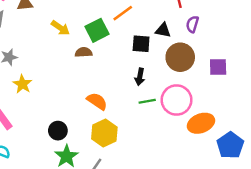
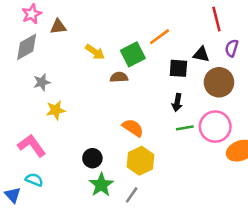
yellow star: (22, 84) -> (56, 110), turned 30

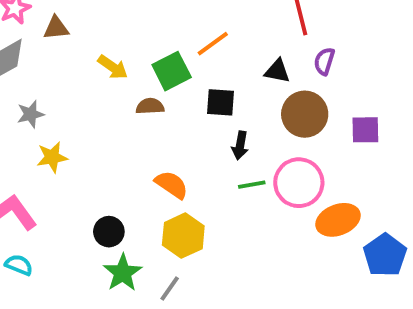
black square: (178, 68) -> (221, 102), moved

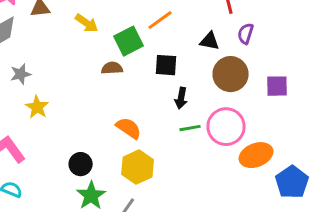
yellow arrow: (113, 67) -> (87, 23), moved
yellow star: (52, 157) -> (37, 107), turned -30

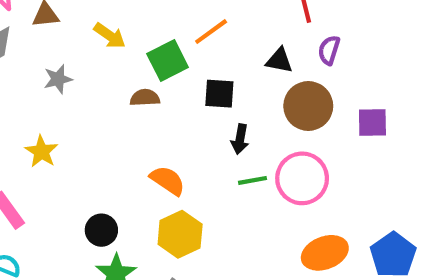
gray star: (21, 74) -> (58, 79), moved
orange ellipse: (256, 155) -> (325, 253), moved

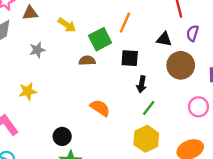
orange line: (211, 32) -> (125, 23), turned -30
yellow star: (41, 152) -> (28, 91), turned 30
pink circle: (302, 178) -> (198, 107), moved, size x0.7
green line: (252, 180) -> (149, 108), turned -42
yellow hexagon: (180, 234) -> (146, 139), moved

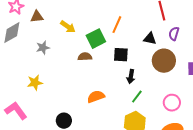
pink circle: (198, 107) -> (172, 103), moved
orange semicircle: (100, 108) -> (96, 97), turned -54

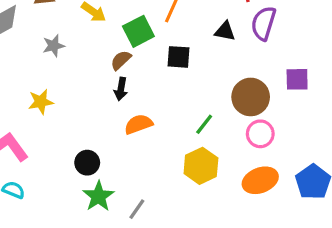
purple semicircle: (174, 34) -> (263, 23), size x1.5
brown semicircle: (85, 57) -> (121, 60), turned -40
brown circle: (164, 61) -> (251, 97), moved
black arrow: (131, 77) -> (121, 89), moved

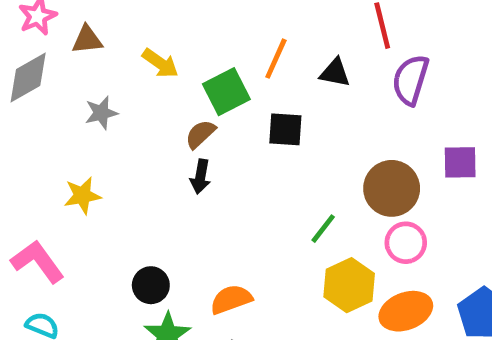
black triangle: (225, 31) -> (335, 73), moved
orange semicircle: (138, 124) -> (231, 299), moved
yellow hexagon: (201, 166) -> (349, 285), moved

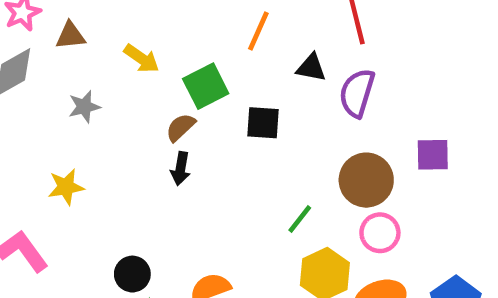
orange line: (276, 59) -> (258, 31), moved
purple semicircle: (411, 80) -> (357, 93), moved

